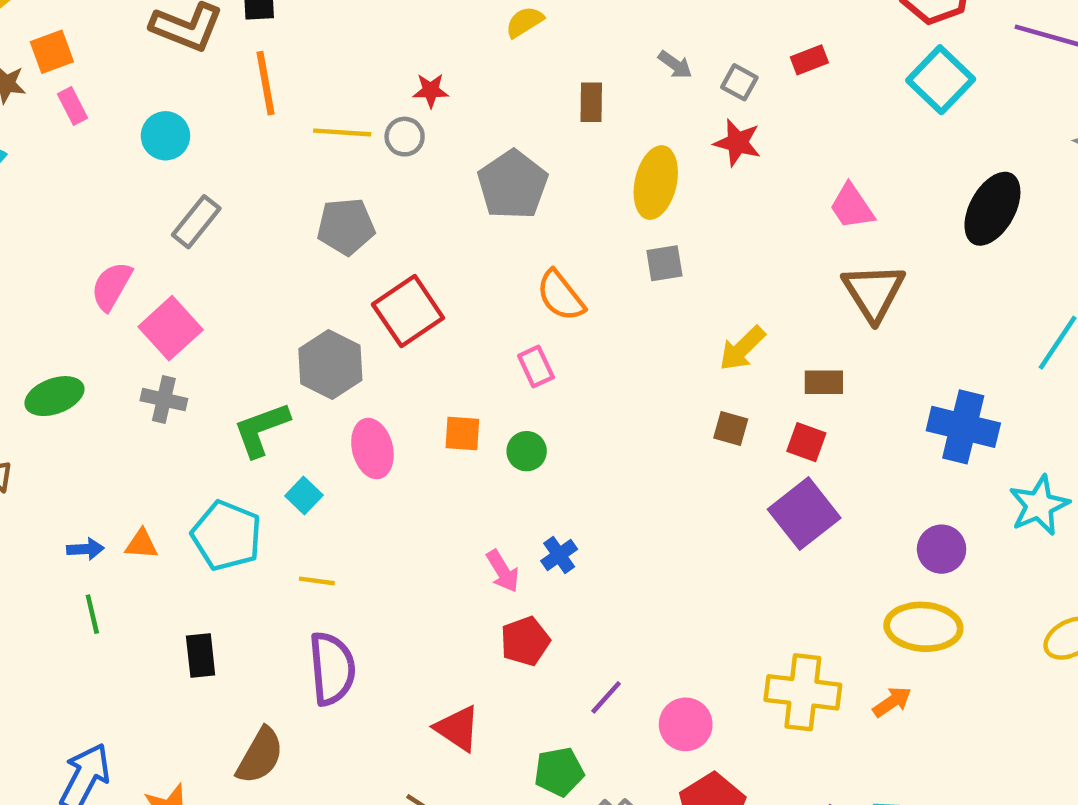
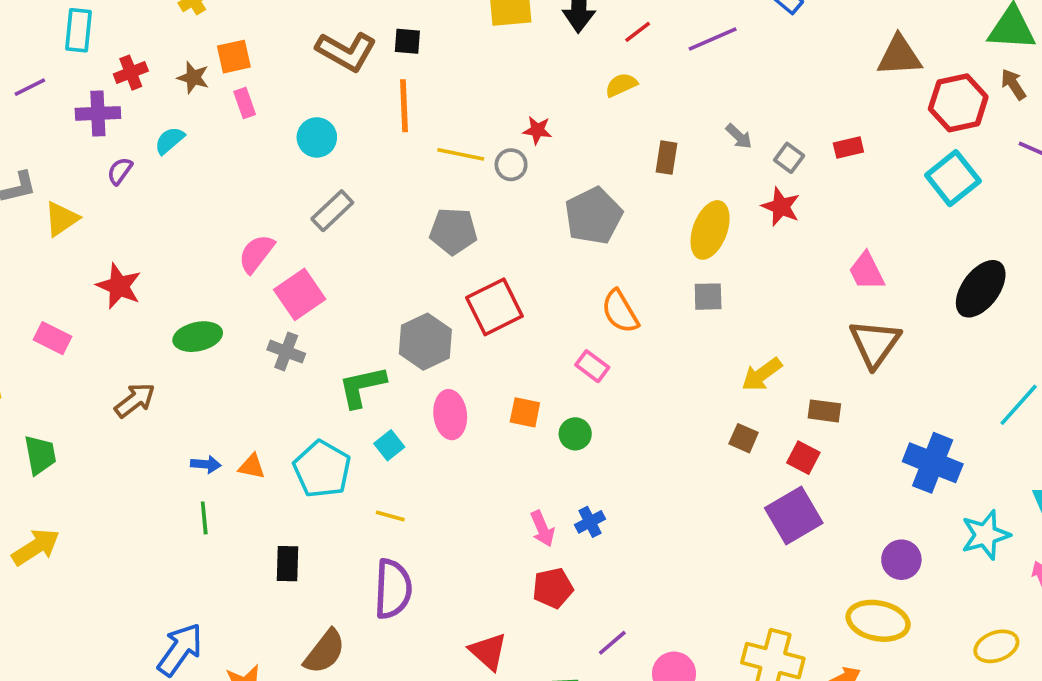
pink rectangle: (536, 367) -> (592, 366), turned -36

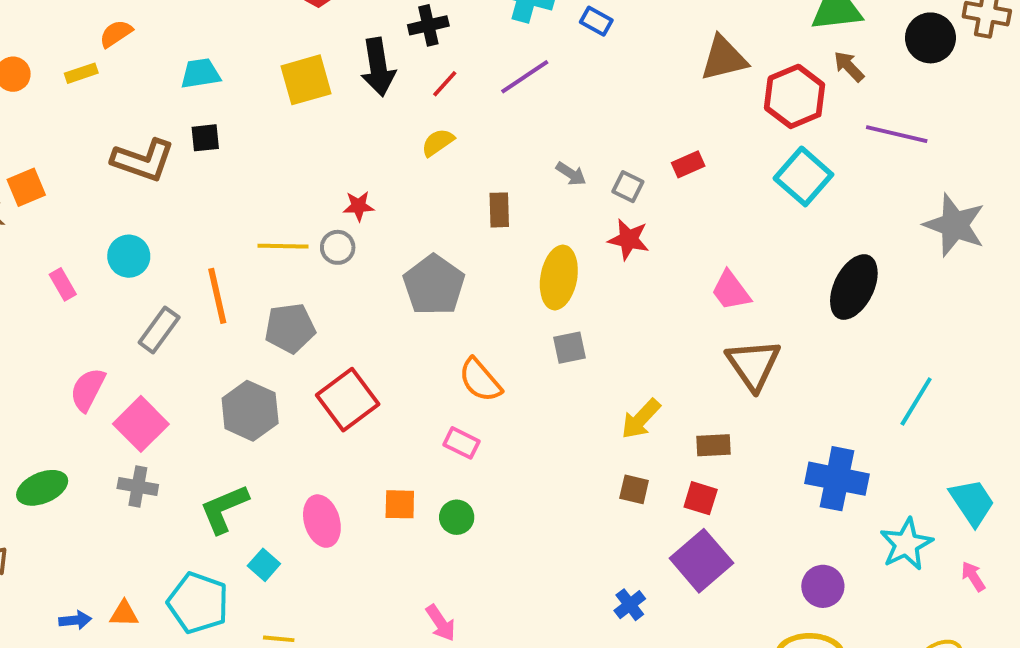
pink rectangle: (245, 103) -> (63, 284), moved
orange line: (404, 106) -> (217, 296), moved
gray hexagon: (425, 342) -> (250, 411), moved
blue cross: (590, 522) -> (630, 605), moved

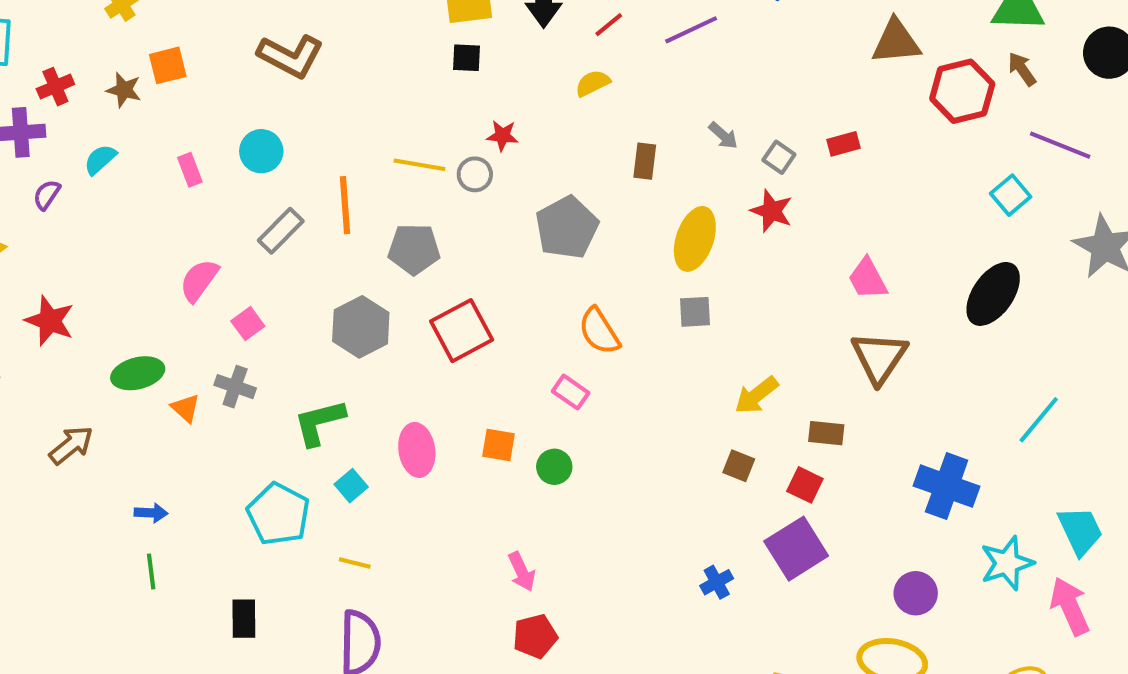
black square: (205, 138) -> (466, 58), moved
cyan square: (803, 176) -> (1011, 195), moved, size x0.7
pink square: (141, 424) -> (248, 324), size x0.6
pink arrow: (973, 576) -> (1070, 606), size x1.8
orange triangle: (124, 614) -> (186, 408), moved, turned 32

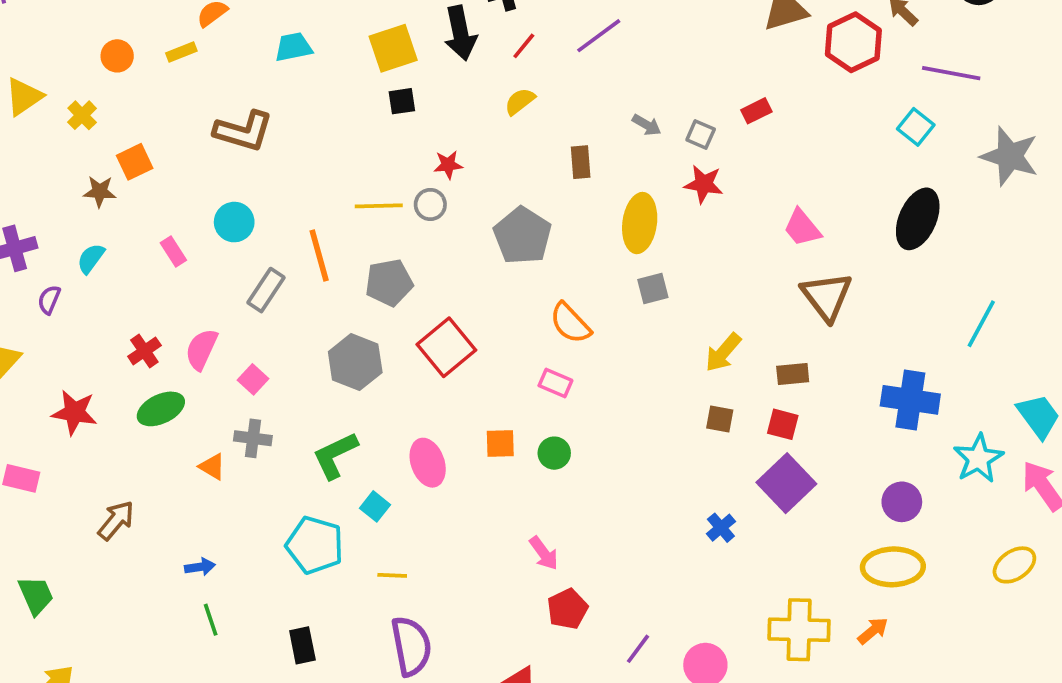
red cross: (55, 87) -> (144, 351), moved
green ellipse: (138, 373) -> (161, 409), moved

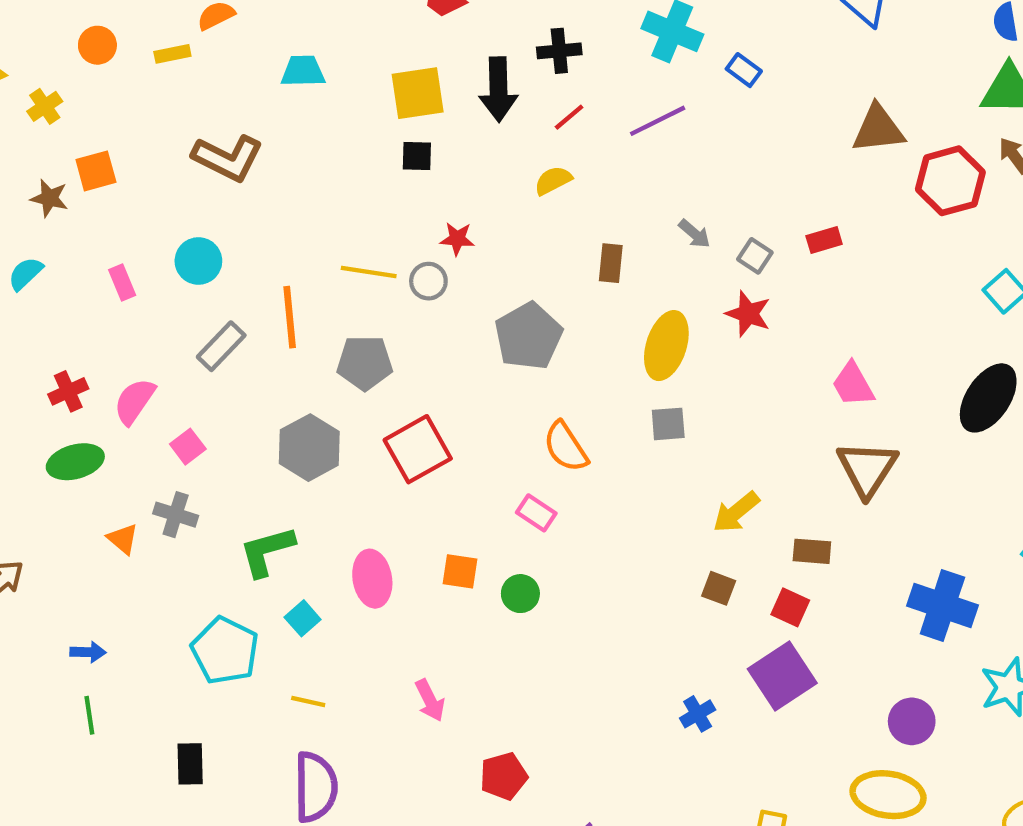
pink arrow: (544, 553) -> (430, 700), moved

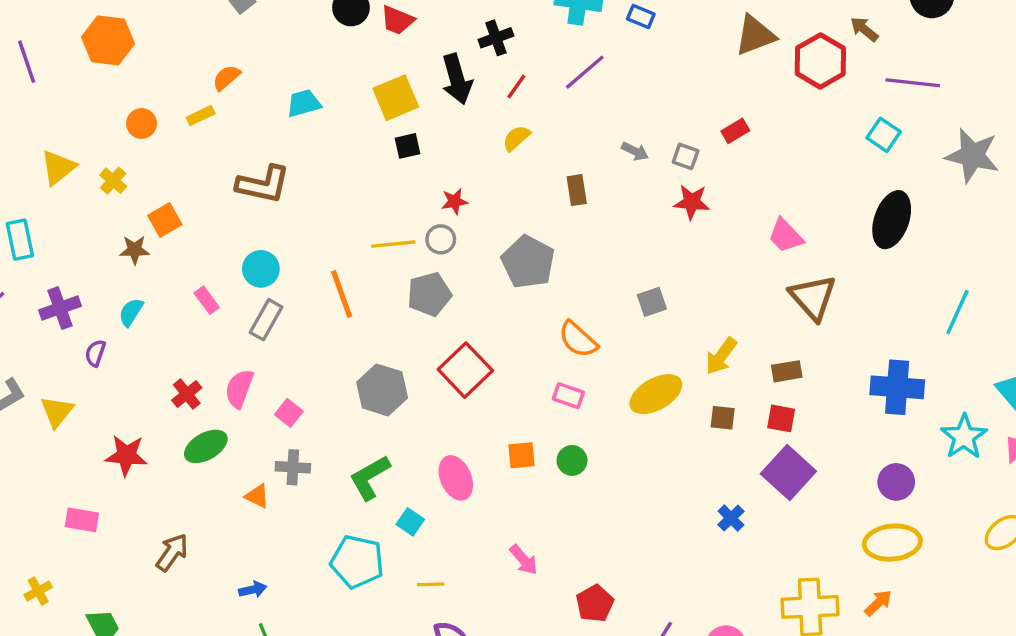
gray rectangle: (221, 346) -> (266, 320), moved
yellow ellipse: (666, 346) -> (656, 394), moved, turned 57
gray pentagon: (365, 363) -> (429, 294), moved

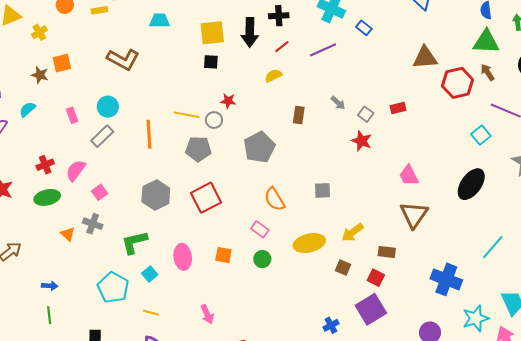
green circle: (572, 460) -> (262, 259), moved

